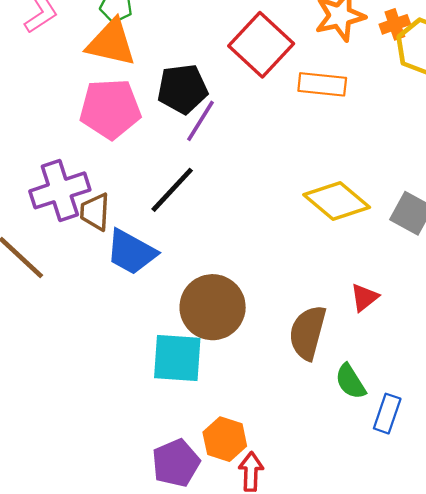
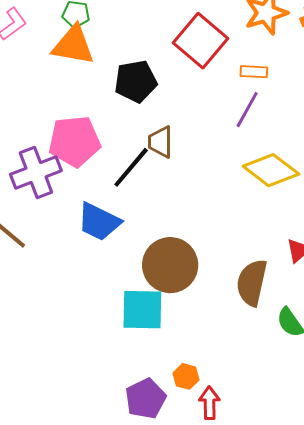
orange rectangle: (322, 84) -> (254, 72), size x0.7
pink pentagon: (110, 109) -> (75, 141), moved
purple line: (200, 121) -> (247, 110), moved
brown trapezoid: (95, 212) -> (161, 142), moved
orange hexagon: (225, 439) -> (186, 376), size x0.7

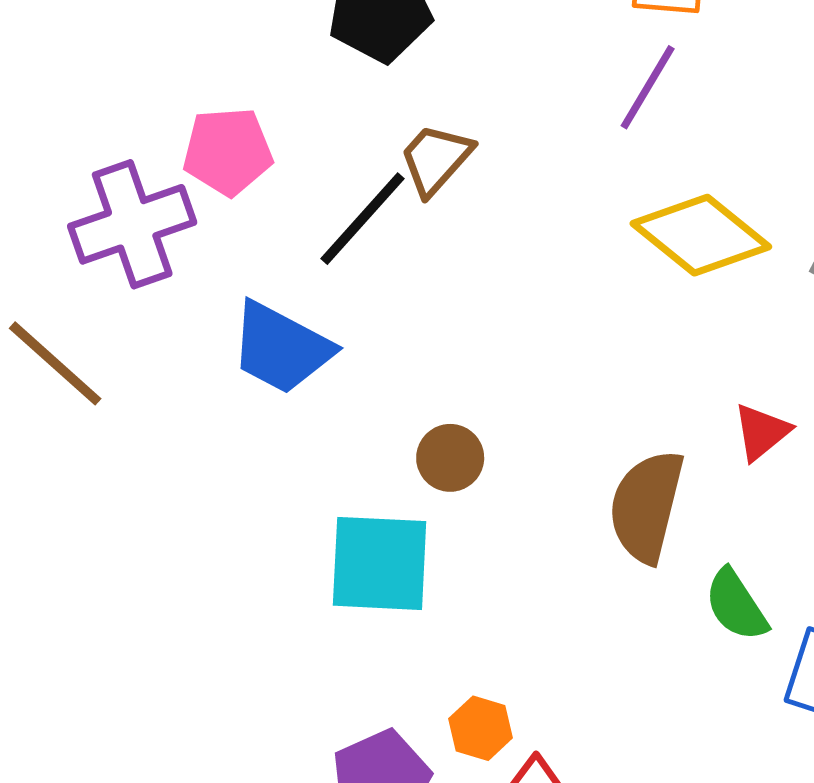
pink pentagon: (75, 141) -> (228, 151), size x0.7
brown trapezoid: (161, 142) -> (436, 159), turned 40
brown circle: (170, 265) -> (450, 458), size x0.5

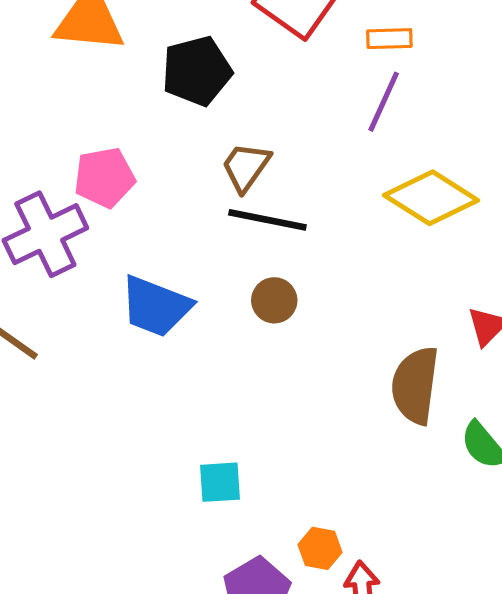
black line: (363, 219) -> (267, 220), moved, turned 66
brown circle: (450, 458) -> (274, 300), moved
cyan square: (380, 563) -> (220, 482), moved, size x0.6

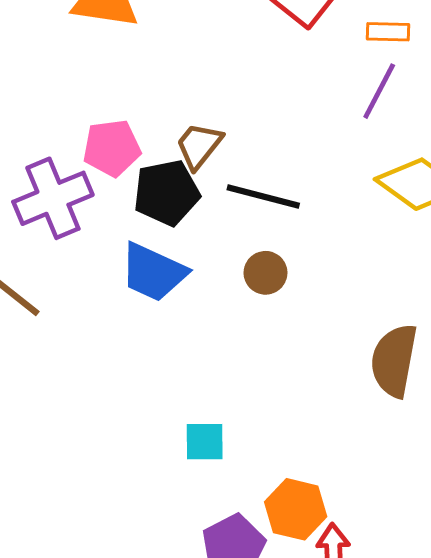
black pentagon: (197, 71) -> (167, 193), moved
brown trapezoid: (246, 167) -> (199, 146), moved
orange hexagon: (320, 548) -> (296, 509), size x1.5

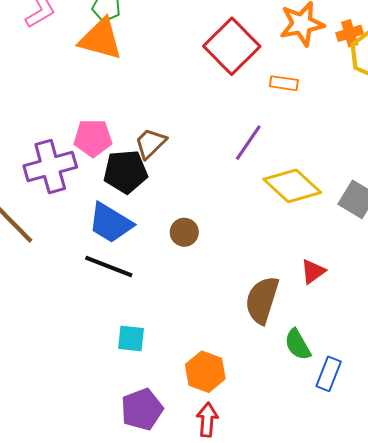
purple line: (379, 91) -> (248, 143), moved
black line: (263, 196) -> (109, 267), moved
orange hexagon: (296, 509) -> (205, 372), moved

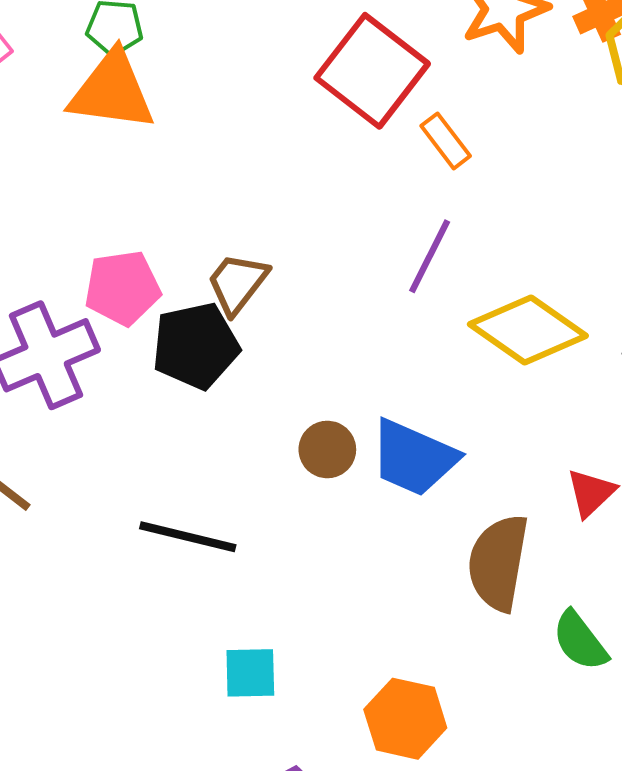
orange rectangle: (284, 83) -> (446, 141), moved, turned 52
blue trapezoid: (110, 223) -> (414, 458), moved

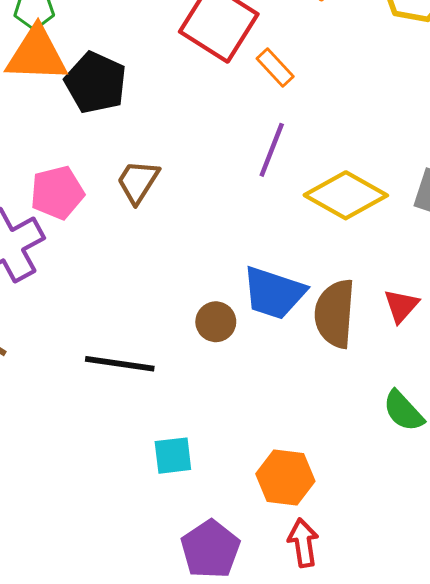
black pentagon: (196, 346) -> (96, 83), moved, turned -30
brown circle: (327, 449) -> (216, 322), moved
brown semicircle: (498, 563) -> (335, 314), moved

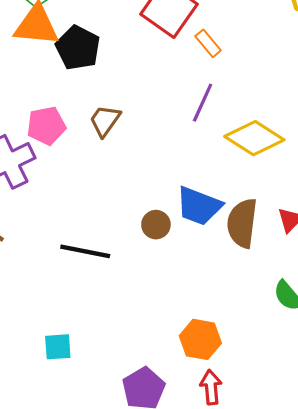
cyan square: (173, 456) -> (58, 347), moved

